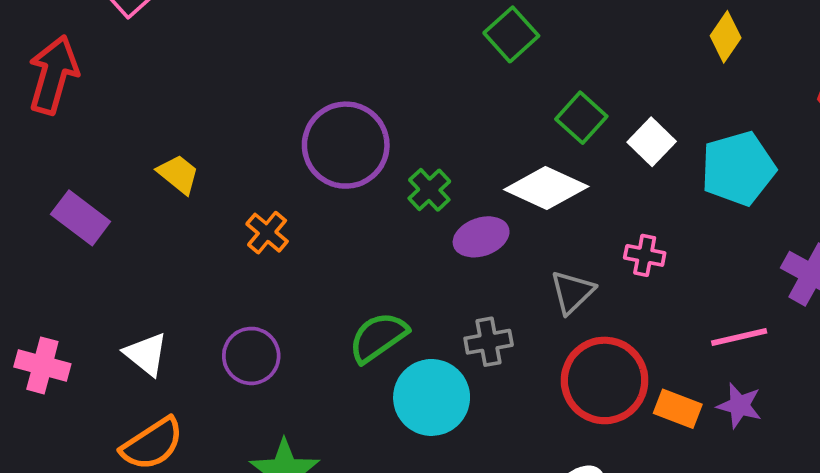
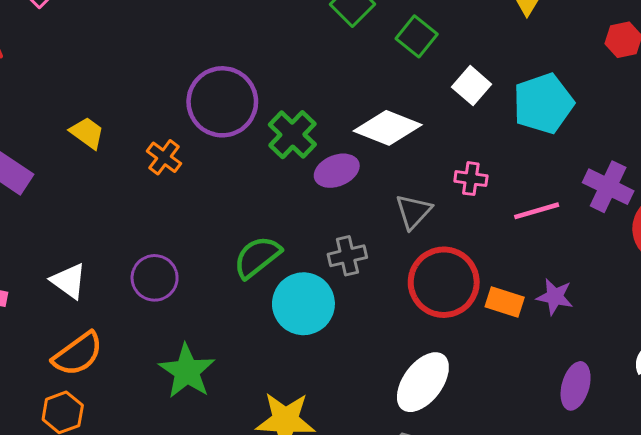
green square: (581, 118) -> (417, 36), moved
green cross: (429, 190) -> (292, 135), size x1.4
orange cross: (267, 233) -> (164, 157), moved
pink line: (739, 337) -> (537, 211), moved

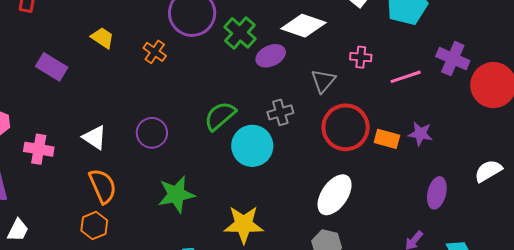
orange semicircle: (78, 354) -> (103, 186), turned -75
green star: (187, 371) -> (176, 194), turned 30

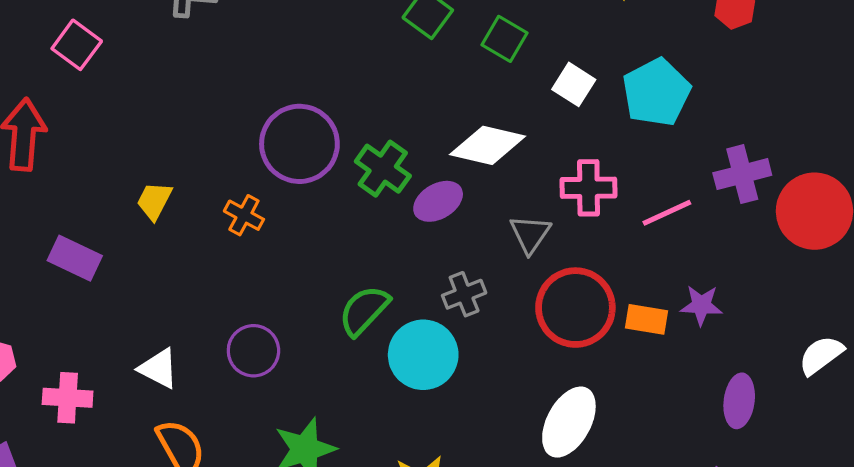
yellow trapezoid: (102, 38) -> (154, 201), turned -90
pink cross: (361, 57) -> (588, 188), size x1.5
purple cross: (453, 59) -> (742, 174), turned -32

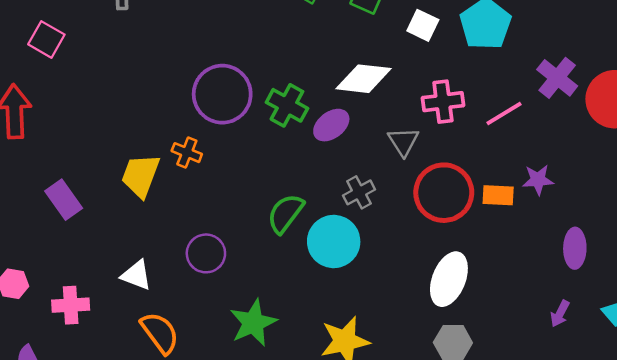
purple cross: (742, 174) -> (557, 78), turned -30
yellow trapezoid: (154, 201) -> (141, 176), moved, size x1.5
purple rectangle: (75, 258) -> (64, 200), turned 36

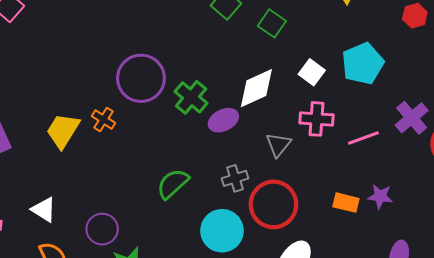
white square: (423, 25) -> (312, 72), moved
white diamond: (363, 79) -> (256, 88), turned -42
red circle: (444, 193) -> (273, 204), moved
cyan circle: (334, 241) -> (222, 231), moved
purple circle: (206, 253) -> (102, 229), moved

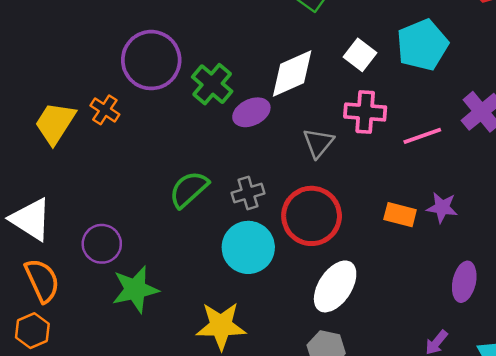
gray cross: (235, 178) -> (248, 193), moved
white triangle: (44, 210) -> (31, 219), size x1.4

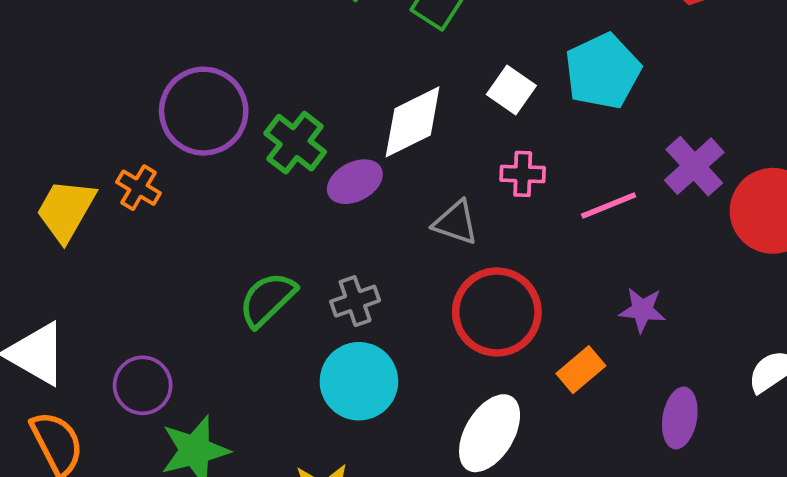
pink cross: (365, 112) -> (523, 174), size x0.7
gray triangle: (318, 143) -> (456, 223), turned -48
orange rectangle: (400, 215) -> (581, 370), moved, turned -52
red circle: (312, 216) -> (497, 312), moved

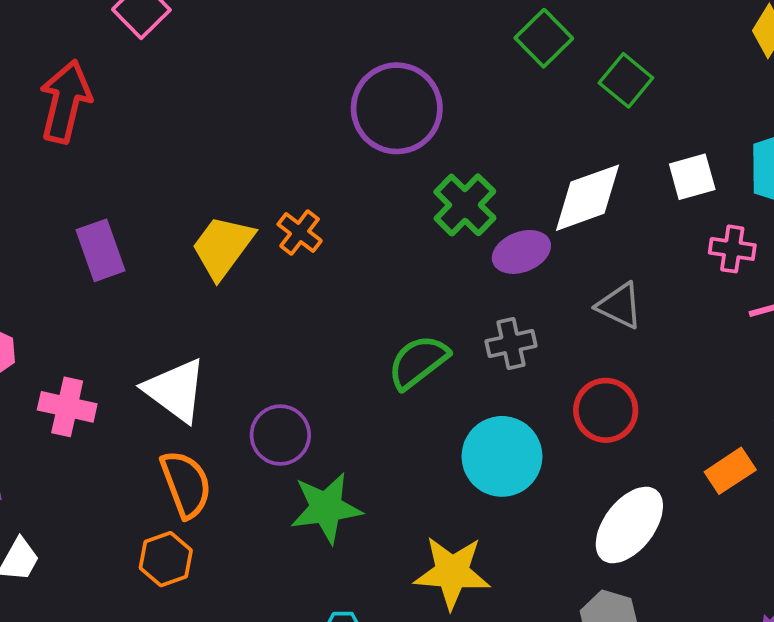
white square: (511, 90) -> (692, 177), turned 33
purple circle: (204, 111) -> (397, 108), moved
pink cross: (523, 174) -> (732, 249), moved
gray cross: (355, 301) -> (511, 343), moved
red circle: (497, 312) -> (606, 410), moved, size x0.7

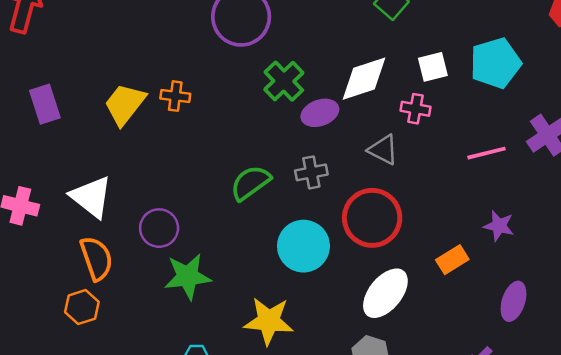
orange cross: (300, 232) -> (175, 96), turned -32
pink cross: (732, 249) -> (415, 109), moved
red circle: (606, 410) -> (372, 218), size x1.4

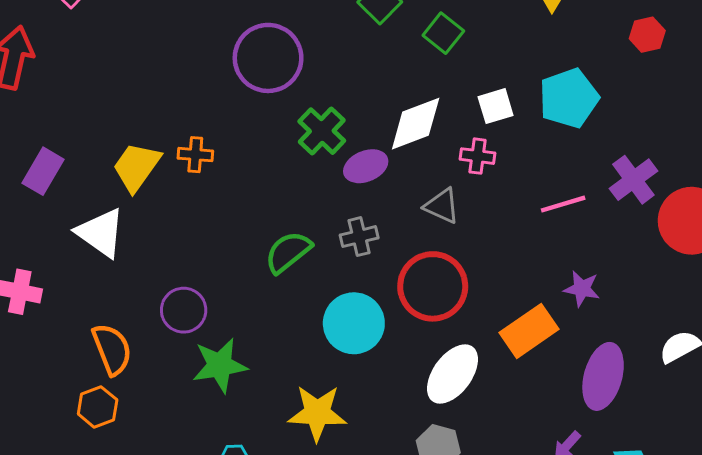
purple rectangle: (45, 104) -> (43, 171), turned 51
white triangle: (91, 197) -> (101, 233), moved
orange rectangle: (452, 260) -> (529, 331), size x1.5
purple ellipse: (514, 301) -> (603, 376), size x1.4

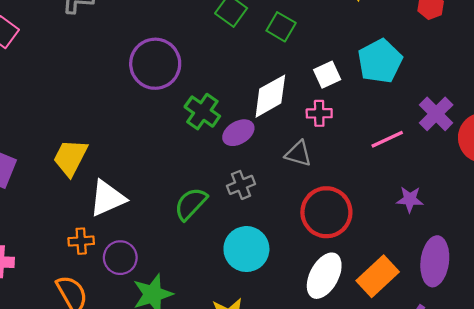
orange cross: (195, 155) -> (81, 241), moved
white triangle: (101, 233) -> (107, 198), moved, turned -51
red circle: (433, 286) -> (326, 212), moved
orange rectangle: (529, 331) -> (378, 276), moved

